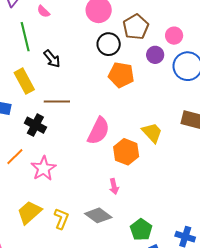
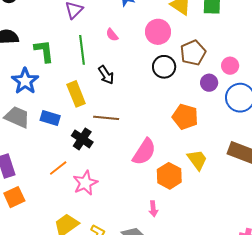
pink semicircle: (43, 11) -> (112, 35), moved
orange pentagon: (121, 75) -> (185, 117), moved

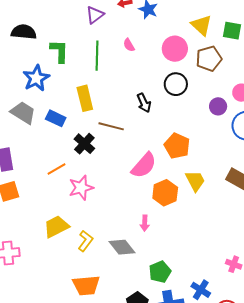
brown pentagon: (193, 53) -> (209, 59), moved
black arrow: (106, 75) -> (144, 103), moved
orange pentagon: (185, 117) -> (177, 146), moved

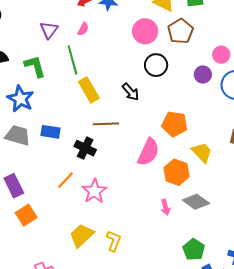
purple triangle: (95, 15) -> (49, 30), moved
pink semicircle: (129, 45) -> (83, 29), moved, turned -104
yellow rectangle: (85, 98) -> (89, 90), moved
gray diamond: (122, 247) -> (196, 202), moved

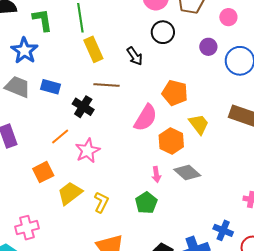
pink circle: (221, 55) -> (228, 17), moved
orange square: (26, 215) -> (43, 172), moved
green pentagon: (194, 250) -> (146, 203), moved

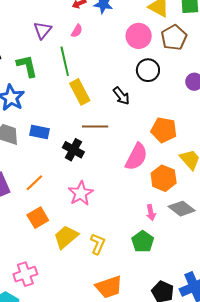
orange line: (60, 136) -> (34, 183), moved

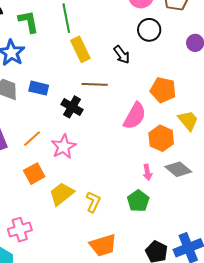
pink star: (81, 193) -> (64, 147), moved

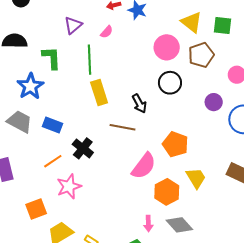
brown line: (95, 84) -> (123, 127), moved
orange line: (32, 139) -> (53, 161), moved

